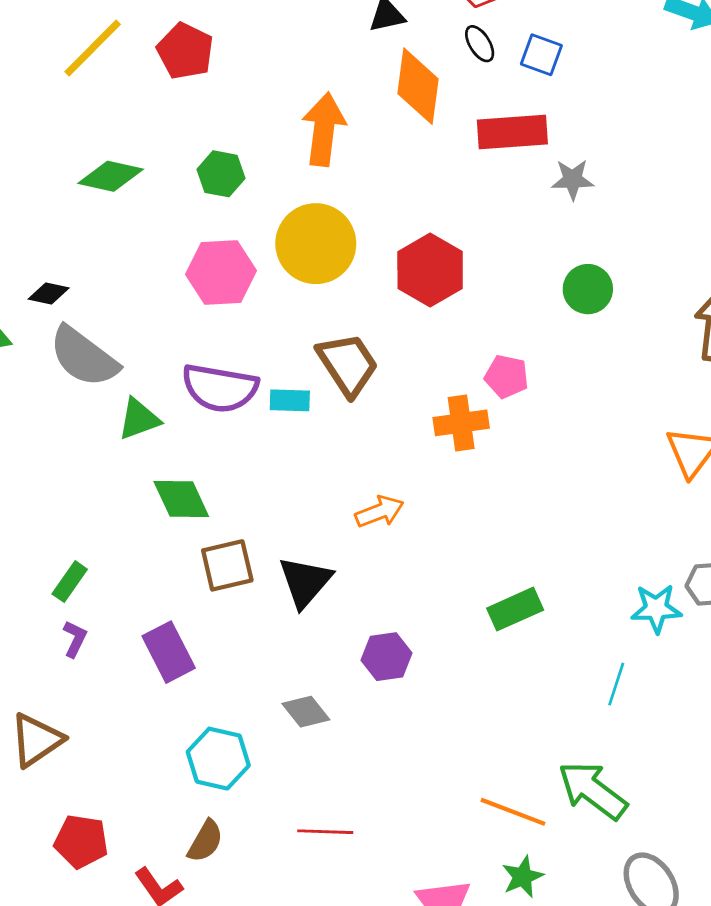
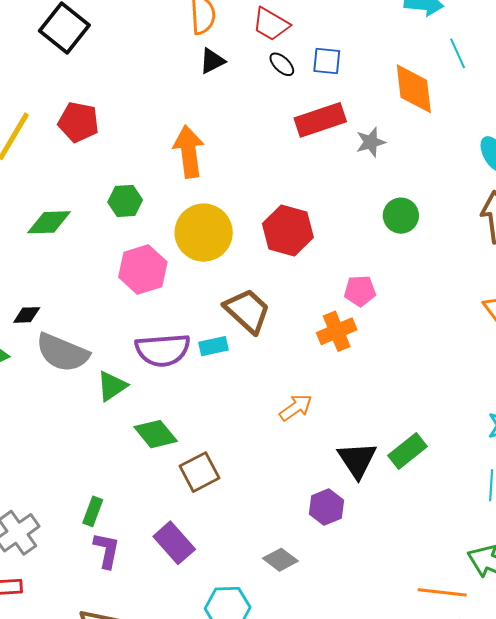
orange diamond: (418, 86) -> (414, 89), moved
black triangle: (305, 582) -> (357, 460), moved
purple L-shape: (75, 639) -> (107, 550), size x1.4

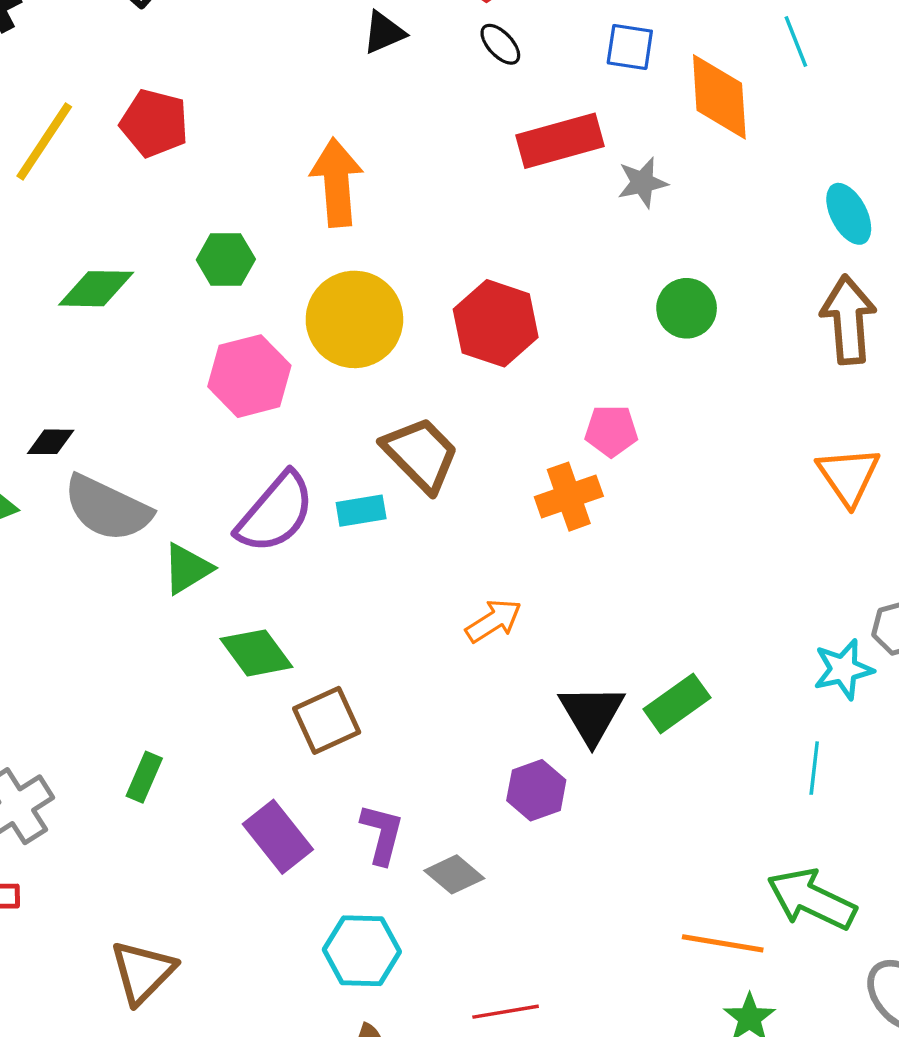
blue square: (327, 61) -> (630, 47), moved
purple semicircle: (163, 350) -> (276, 513), turned -48
purple L-shape: (107, 550) -> (382, 834), moved

